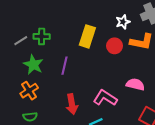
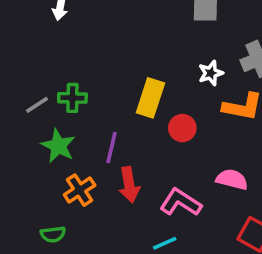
red circle: (115, 46) -> (182, 128), moved
orange cross: (29, 91) -> (80, 190), moved
red arrow: (72, 104) -> (129, 185), moved

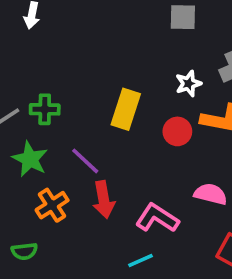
red circle: (182, 128) -> (177, 131), moved
purple line: (111, 148) -> (85, 161), turned -60

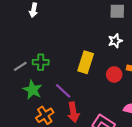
white star: (188, 84) -> (115, 41), moved

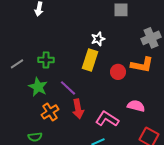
white star: (115, 41) -> (98, 39), moved
gray line: (20, 66) -> (17, 64), moved

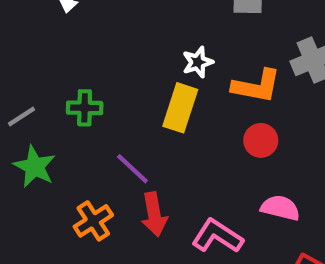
orange L-shape: (142, 65) -> (256, 86), moved
red circle: (118, 72) -> (261, 140), moved
green star: (38, 87) -> (35, 167), moved

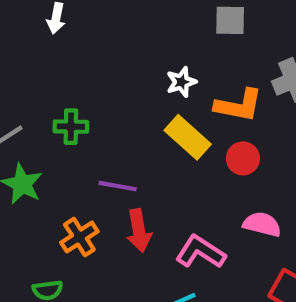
yellow rectangle: (180, 108) -> (188, 137), moved, turned -66
purple line: (132, 169) -> (118, 186), turned -33

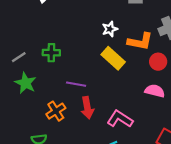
red circle: (243, 158) -> (158, 62), moved
pink semicircle: (262, 224) -> (155, 91), moved

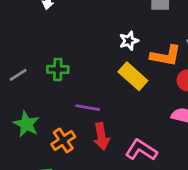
green star: (25, 83) -> (26, 124), moved

